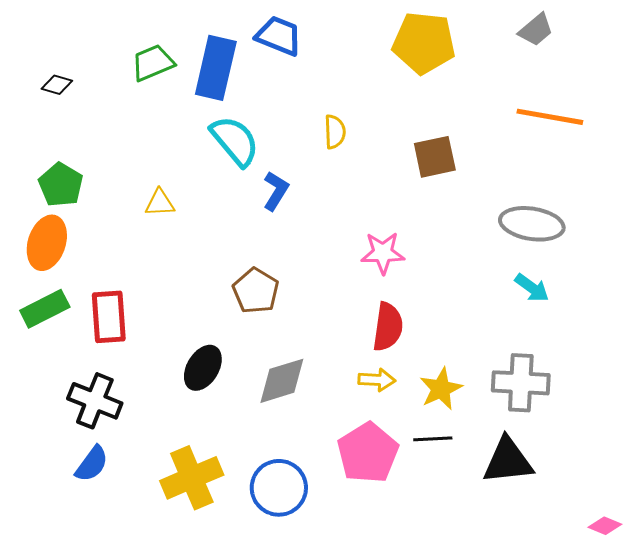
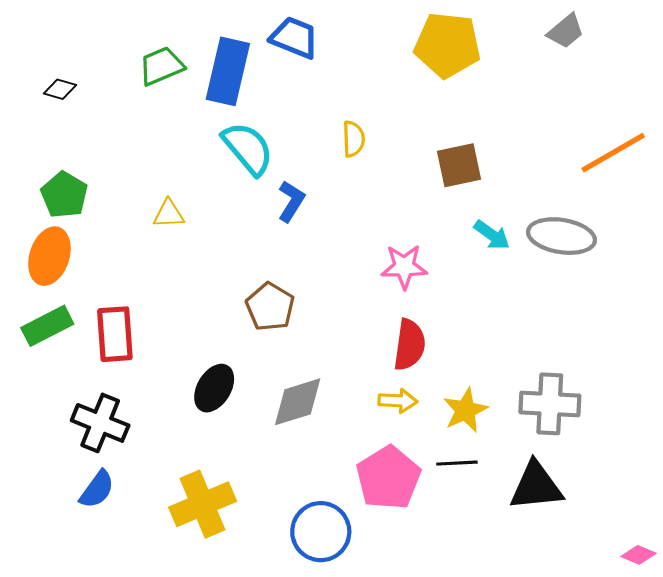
orange line: (550, 117) -> (613, 153), moved, turned -40
cyan arrow: (532, 288) -> (492, 235), moved
blue circle: (279, 488) -> (321, 532), moved

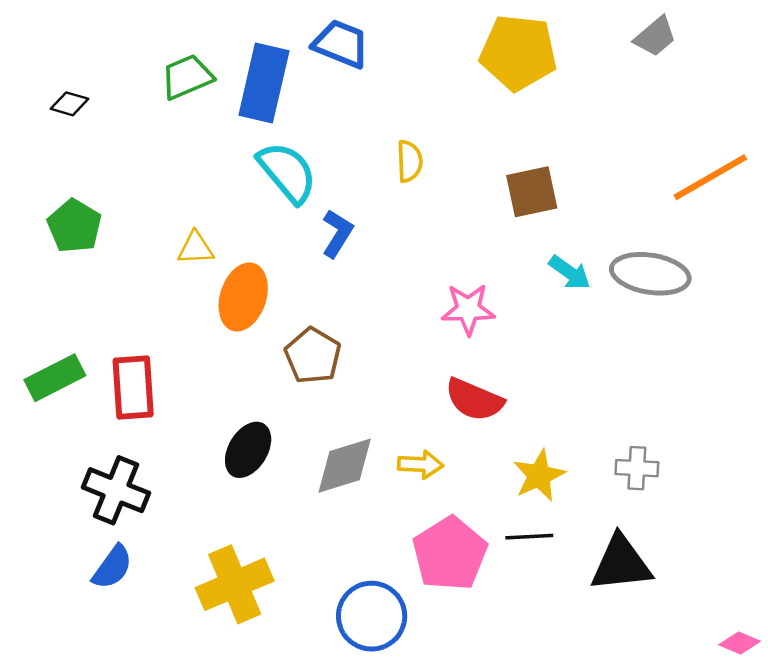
orange ellipse: (49, 256) -> (243, 297), moved
red semicircle: (409, 345) -> (474, 400), turned 105
yellow arrow: (398, 401) -> (420, 464), moved
gray cross: (550, 404) -> (637, 468), size x0.6

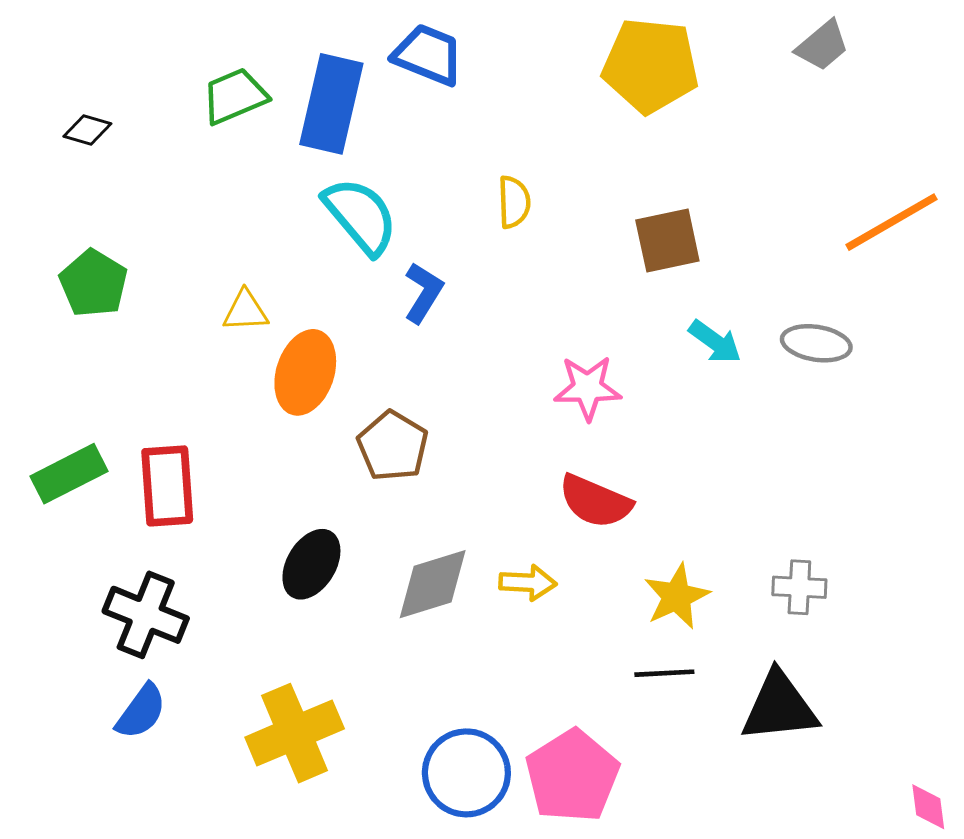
gray ellipse: (650, 274) -> (816, 343), size x0.7
pink pentagon: (450, 554) -> (572, 776), moved
pink diamond: (740, 643) -> (928, 807), turned 60

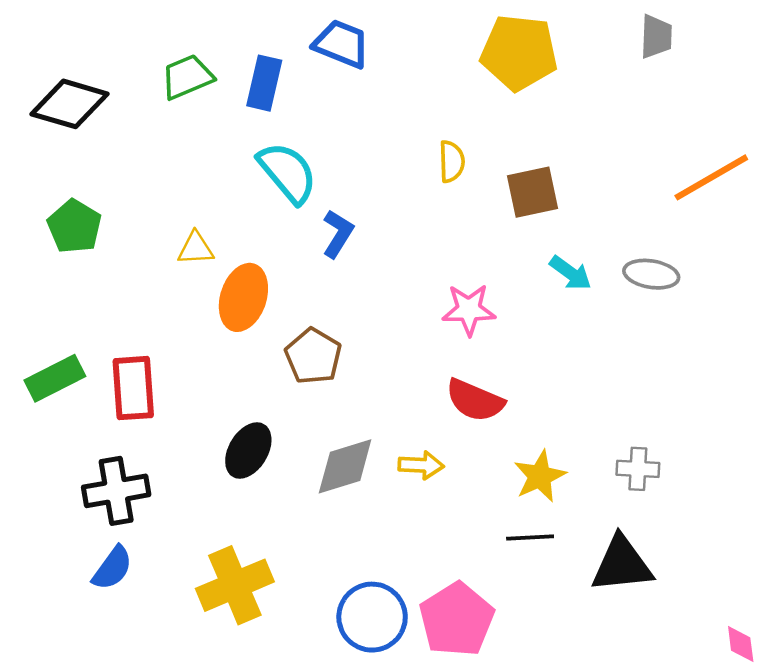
gray trapezoid: (822, 46) -> (656, 37), turned -48
blue rectangle: (331, 104) -> (264, 83), size x0.7
black diamond: (87, 130) -> (70, 104), size x2.0
yellow semicircle: (514, 202) -> (452, 161), moved
black cross: (146, 615) -> (116, 491), turned -32

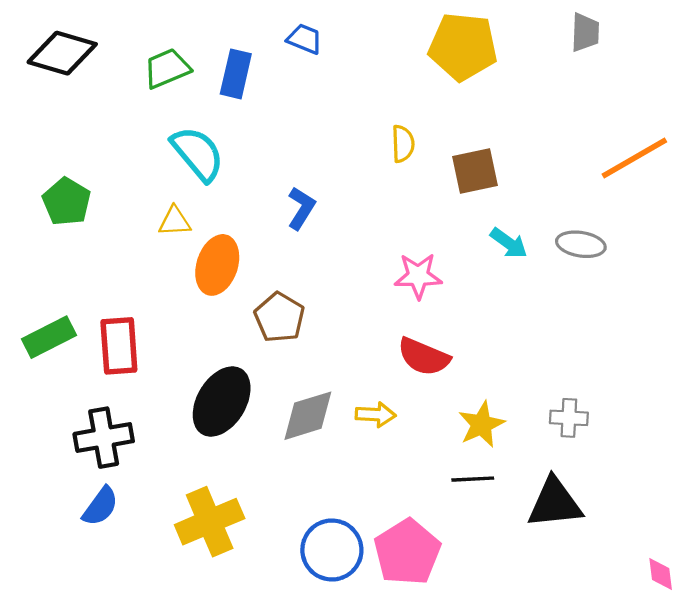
blue trapezoid: (341, 44) -> (305, 39), size x0.7
black diamond: (70, 104) -> (62, 53), moved
cyan semicircle: (288, 172) -> (198, 154), moved
black ellipse: (248, 451) -> (222, 401), size x1.4

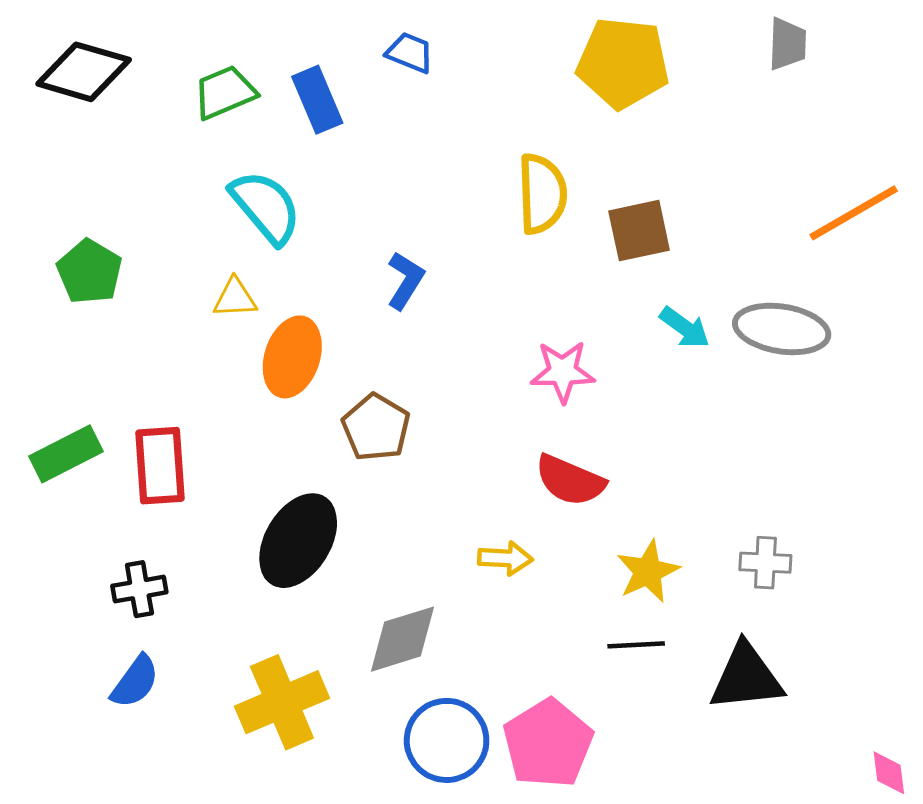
blue rectangle: (236, 74) -> (317, 100), turned -36
yellow semicircle: (403, 144) -> (542, 194), size x1.6
gray ellipse: (581, 244) -> (782, 329), size x1.4
gray diamond: (308, 416) -> (402, 639), moved
black cross: (104, 438) -> (139, 589), size x0.7

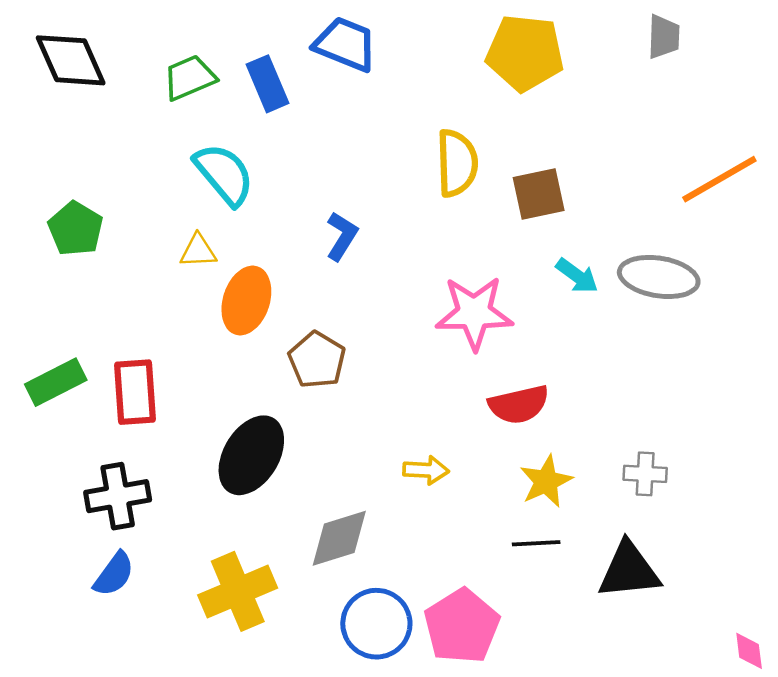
blue trapezoid: (410, 53) -> (345, 44), size x1.6
black diamond: (84, 72) -> (71, 60), turned 50
pink star: (563, 372) -> (474, 313), size x1.4
red semicircle: (570, 480) -> (519, 405), moved, turned -36
black cross: (139, 589) -> (118, 496), size x1.4

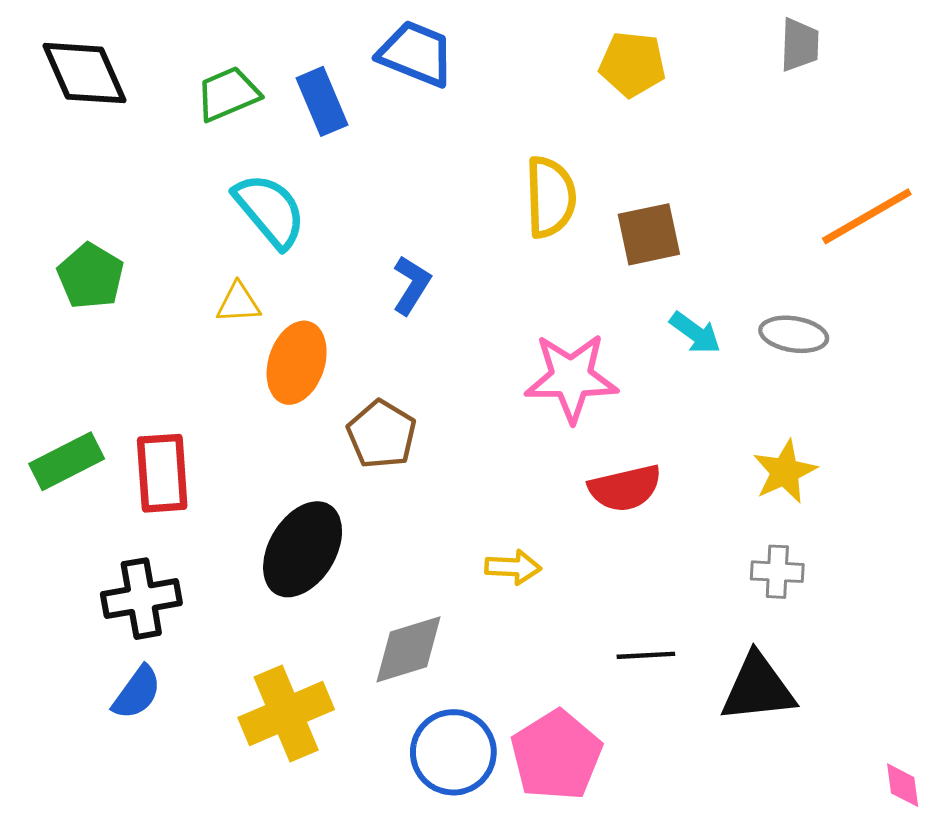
yellow pentagon: (525, 53) -> (632, 64), size x0.7
gray ellipse: (659, 277) -> (794, 334), size x0.7
yellow star: (546, 481) -> (785, 472), moved

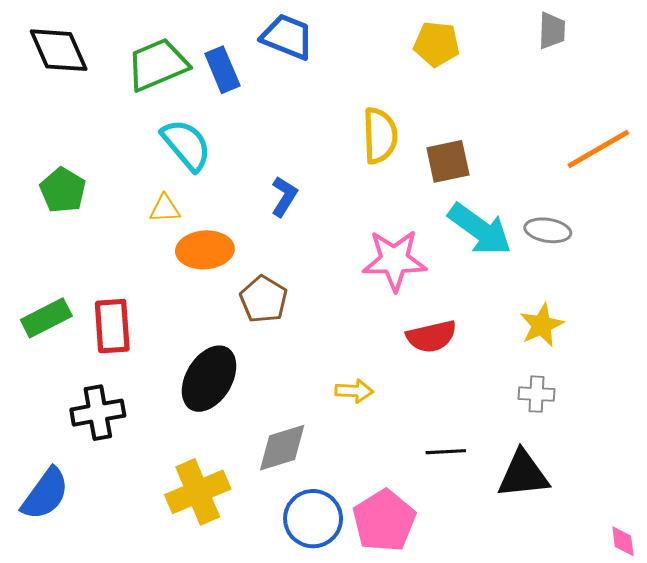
green trapezoid: (228, 94) -> (158, 65), size x1.4
cyan arrow: (695, 333) -> (480, 229), size x1.8
orange ellipse: (297, 363) -> (205, 250), turned 68
blue semicircle: (137, 693) -> (45, 494), moved, size x1.4

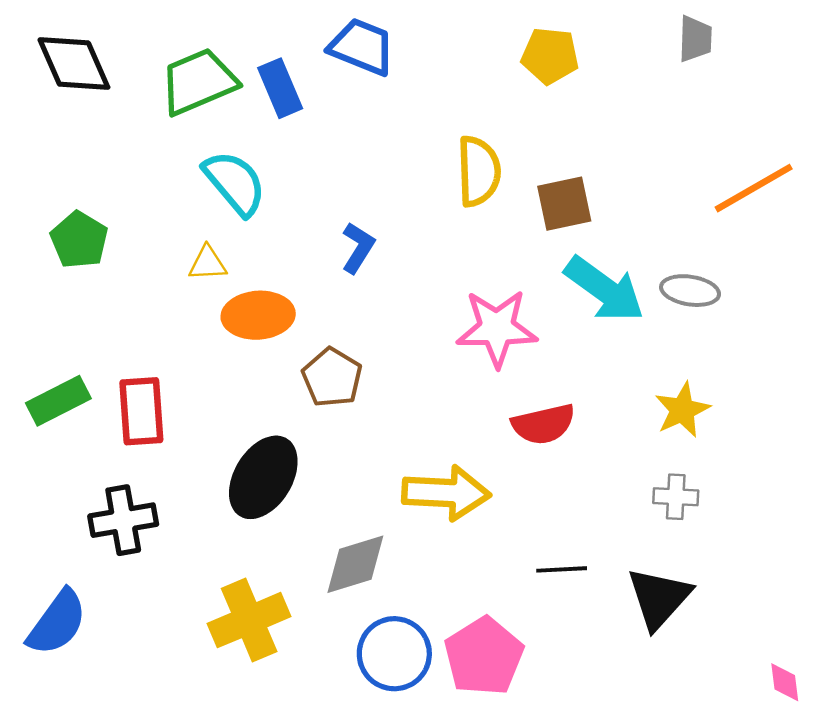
yellow arrow: (354, 391) -> (446, 493), size x1.8
black triangle: (523, 474) -> (659, 598), turned -42

